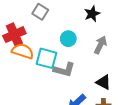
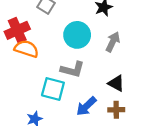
cyan circle: (68, 39) -> (77, 35), size x1.5
cyan square: (47, 58) -> (53, 89), moved

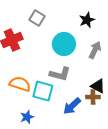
orange semicircle: (26, 49) -> (20, 84), moved
brown cross: (116, 110) -> (93, 97), moved

